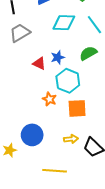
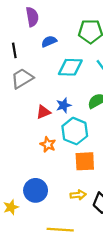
red triangle: (39, 63) -> (43, 112), turned -48
orange star: (49, 99) -> (48, 144), moved

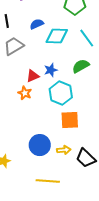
blue semicircle: (49, 41) -> (37, 24), moved
orange star: (48, 144) -> (25, 93), moved
blue circle: (36, 190) -> (40, 145), moved

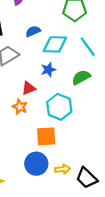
blue star: (51, 70) -> (48, 70), moved
orange square: (70, 120) -> (46, 136), moved

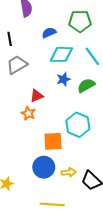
blue semicircle: (33, 31) -> (49, 33), moved
blue star: (48, 70) -> (63, 79), moved
cyan hexagon: (59, 107) -> (78, 125), moved

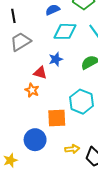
blue star: (63, 79) -> (56, 59), moved
red triangle: (37, 96) -> (40, 73), turned 40
blue circle: (44, 167) -> (35, 140), moved

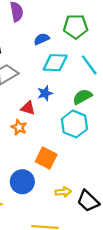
cyan hexagon: (81, 102) -> (74, 124), moved
orange square: (57, 118) -> (46, 158), turned 30

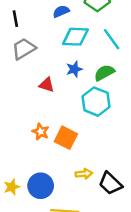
blue star: (45, 93) -> (74, 69), moved
orange star: (19, 127) -> (41, 132), moved
blue circle: (22, 182) -> (41, 186), moved

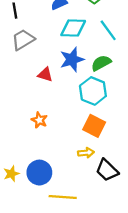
blue star: (74, 69) -> (72, 59), size x1.5
orange square: (66, 138) -> (94, 126), moved
yellow arrow: (84, 174) -> (86, 153), moved

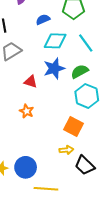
cyan hexagon: (93, 91) -> (87, 96), moved
orange star: (39, 120) -> (27, 111), moved

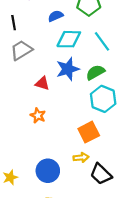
orange square: (73, 127) -> (89, 132), turned 36
blue circle: (26, 167) -> (48, 171), moved

